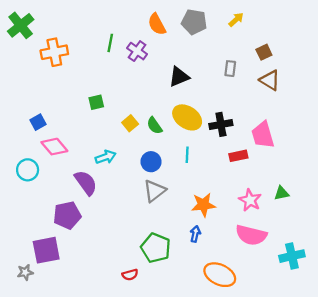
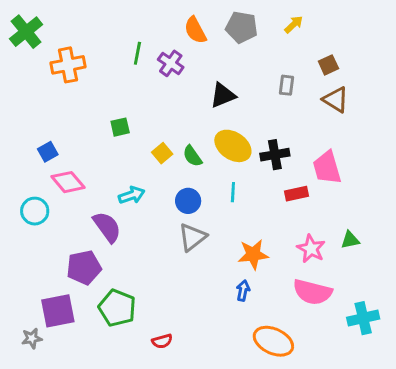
green pentagon: (156, 248) -> (117, 308), moved

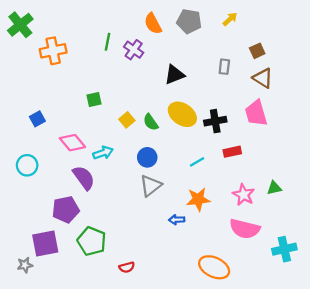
pink trapezoid: (327, 168) -> (256, 113), moved
pink diamond: (68, 182) -> (72, 143), moved
cyan line: (233, 192) -> (197, 162), moved, turned 56
blue arrow: (243, 291) -> (177, 220), moved, turned -105

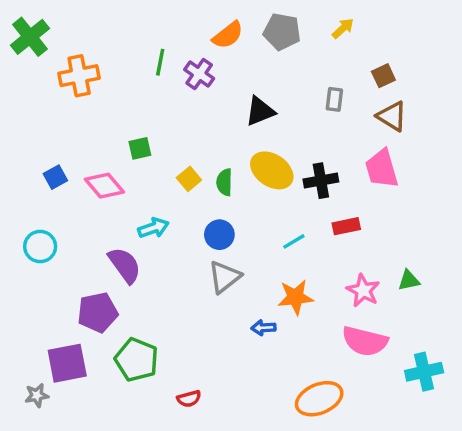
orange semicircle: (153, 24) -> (228, 35), turned -100
green semicircle: (151, 122) -> (224, 182), turned 36
pink diamond: (72, 143) -> (104, 186), moved
orange ellipse: (214, 267) -> (319, 399), turned -48

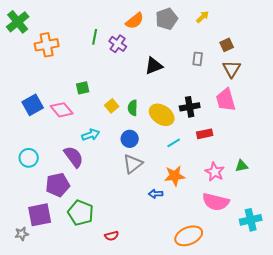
gray pentagon: (282, 32) -> (167, 19), turned -30
brown triangle: (392, 116) -> (232, 69), turned 30
yellow ellipse: (272, 170) -> (162, 115), moved
blue square: (55, 177) -> (33, 105), size x1.5
cyan circle: (40, 246) -> (29, 158), moved

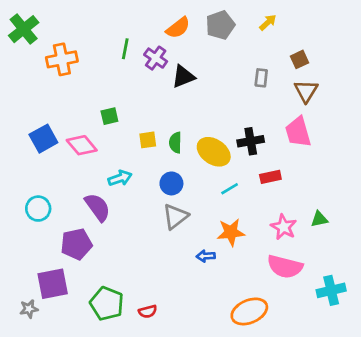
black triangle: (154, 66) -> (183, 77), moved
yellow square: (112, 106) -> (148, 140), turned 32
green pentagon: (81, 213) -> (107, 304), moved

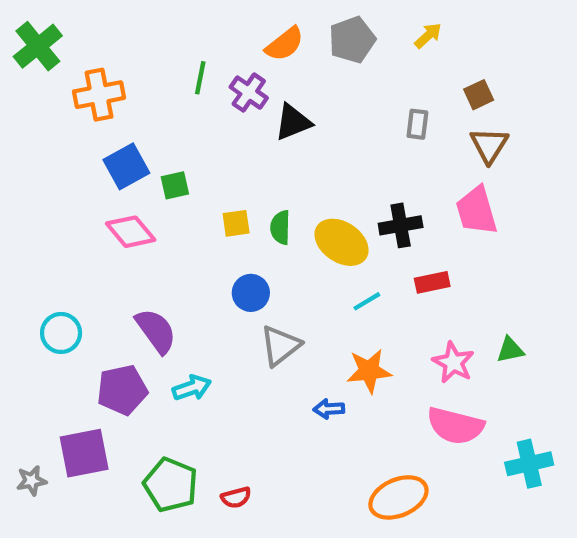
blue square: (43, 139) -> (126, 166), moved
cyan arrow: (120, 178) -> (192, 388), moved
blue circle: (171, 183) -> (251, 293), moved
gray star: (29, 309) -> (31, 481), moved

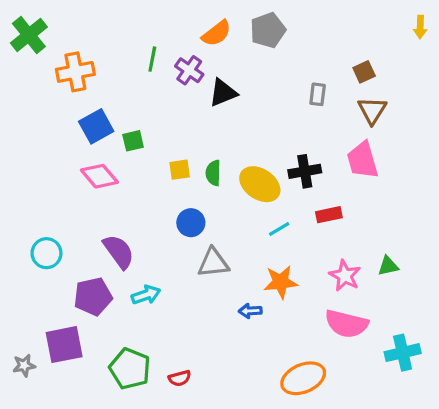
yellow arrow: (428, 36) -> (420, 27), moved, turned 135
gray triangle: (280, 346) -> (213, 263), turned 32

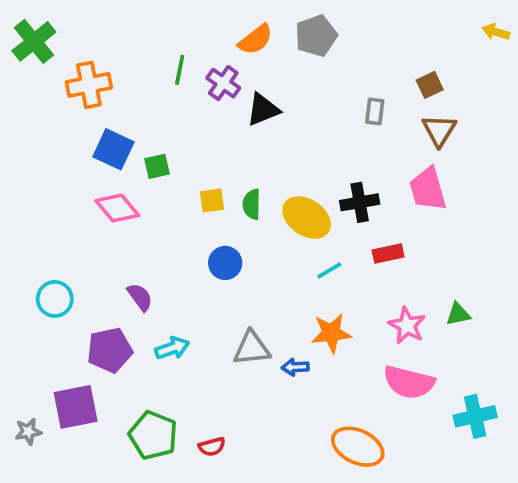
yellow arrow: (420, 27) -> (496, 32), turned 105
blue square: (96, 126) -> (113, 149), turned -36
purple semicircle: (119, 252) -> (140, 297), size x0.7
gray triangle: (213, 263) -> (252, 348), moved
orange ellipse: (303, 378) -> (358, 447), turned 48

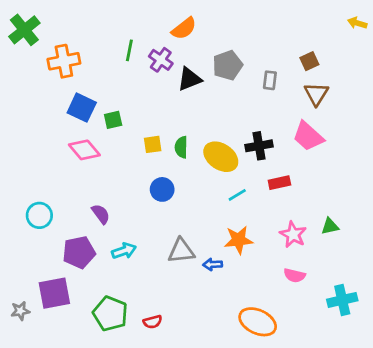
gray pentagon: (316, 36) -> (228, 65), moved
pink trapezoid: (428, 189) -> (308, 136), turned -32
pink semicircle: (409, 382) -> (294, 275), size x0.6

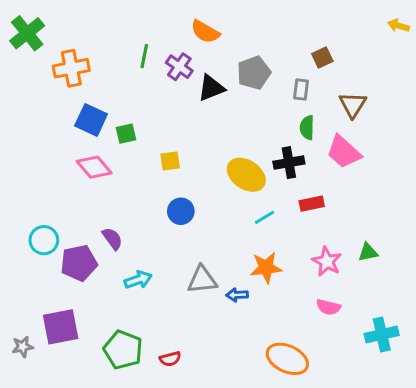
orange semicircle: (184, 28) -> (205, 32), turned 68
brown square: (309, 61) -> (322, 58), moved
green semicircle: (181, 147) -> (307, 128), moved
purple pentagon: (79, 252) -> (79, 263), moved

